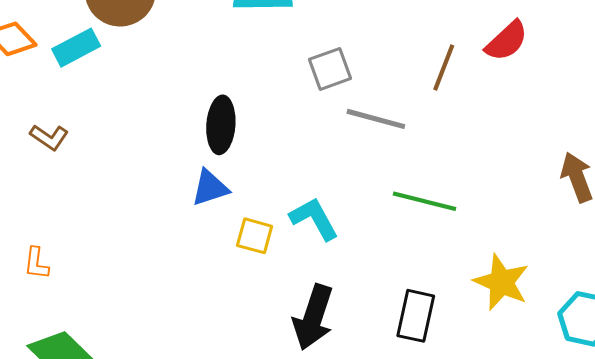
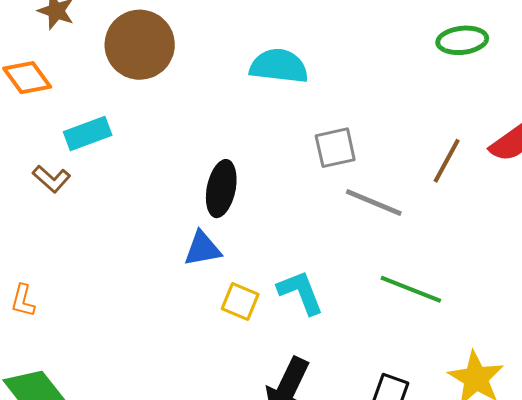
cyan rectangle: (76, 48) -> (88, 133), moved

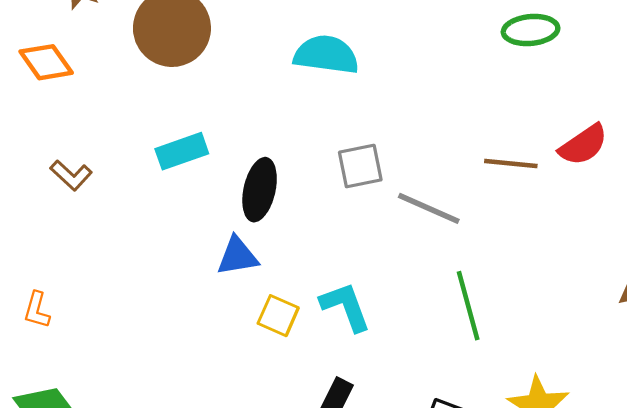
cyan rectangle: (88, 133) -> (182, 151), moved
gray square: (335, 148) -> (360, 166), moved
brown line: (447, 161) -> (511, 164), turned 66
green line: (411, 289) -> (468, 306), turned 52

